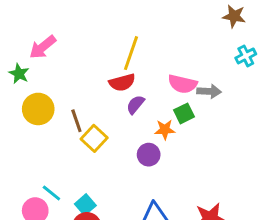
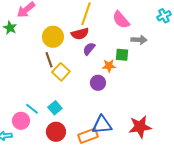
pink semicircle: (183, 84) -> (121, 20), moved, turned 36
yellow circle: (38, 109) -> (53, 37), moved
green square: (184, 113) -> (122, 55), turned 32
cyan square: (85, 205) -> (55, 108), moved

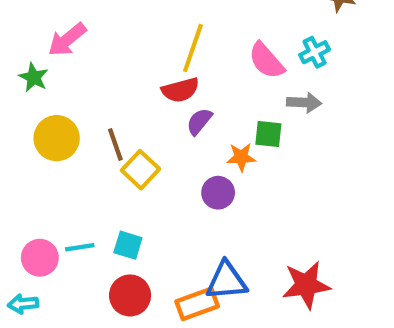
cyan cross: (164, 16) -> (315, 52), moved
yellow circle: (53, 37) -> (57, 138), moved
cyan square: (55, 108) -> (128, 245), turned -32
cyan line: (32, 109) -> (80, 247), turned -48
pink circle: (21, 121) -> (40, 258), moved

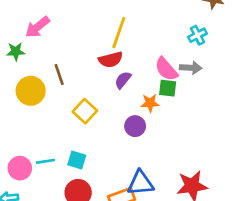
pink semicircle: (266, 61) -> (166, 69), moved
green star: (34, 77) -> (16, 51), turned -30
brown line: (115, 144) -> (59, 75), moved

